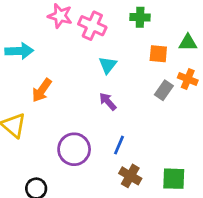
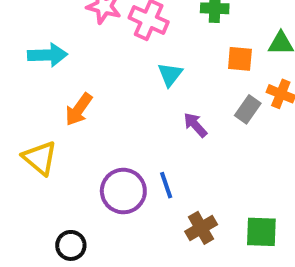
purple arrow: (108, 101) -> (195, 125), moved
blue line: (119, 145) -> (166, 185), moved, turned -42
brown cross: (130, 176) -> (201, 228), turned 30

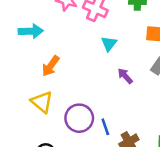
yellow triangle: (40, 158) -> (42, 102), moved
blue line: (166, 185) -> (105, 127), moved

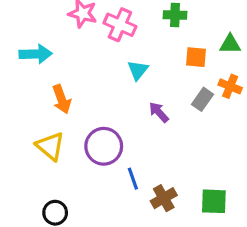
orange arrow: (51, 66) -> (62, 99), turned -55
purple circle: (79, 118) -> (104, 146), moved

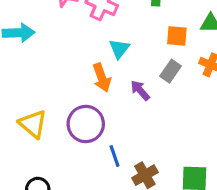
orange arrow: (62, 99) -> (102, 78), moved
gray rectangle: (203, 99) -> (171, 71), moved

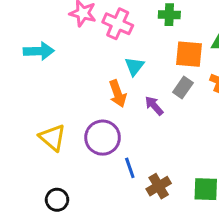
orange square: (177, 36) -> (189, 54), size x1.4

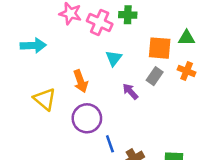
green cross: (169, 15) -> (128, 15), moved
orange arrow: (118, 94) -> (80, 81), moved
yellow triangle: (52, 138) -> (45, 99), moved

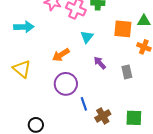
gray rectangle: (155, 76) -> (127, 72), moved, turned -48
orange arrow: (80, 81) -> (61, 55), turned 78
yellow triangle: (45, 99) -> (22, 69), moved

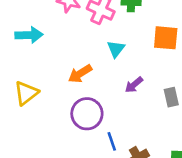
purple arrow: (100, 63) -> (134, 85), turned -88
yellow triangle: (22, 69) -> (26, 93), turned 42

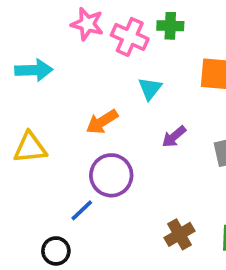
yellow triangle: (26, 93) -> (30, 148), turned 32
blue line: (112, 141) -> (82, 210), moved, turned 66

